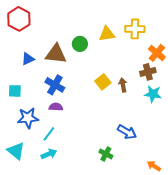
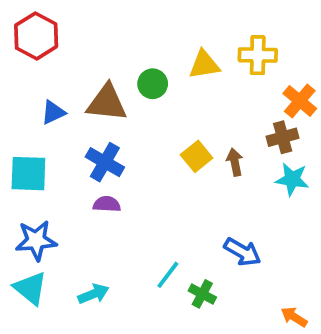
cyan square: (15, 91) -> (28, 174), size x1.5
blue star: (28, 118) -> (36, 240), moved
cyan line: (49, 134) -> (168, 275), moved

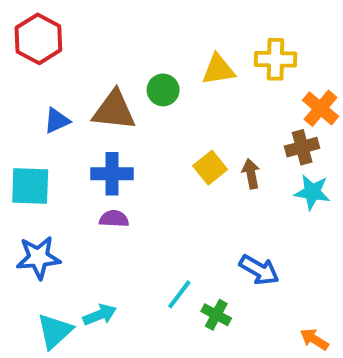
blue cross: (105, 162) -> (112, 174), turned -30
cyan triangle: (30, 288) -> (55, 331), moved, turned 39

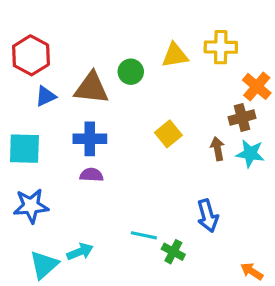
red hexagon: (38, 39) -> (31, 55), moved
brown arrow: (251, 174) -> (217, 149), moved
blue arrow: (259, 270) -> (208, 216), turned 44
cyan line: (179, 294) -> (144, 235), turned 65

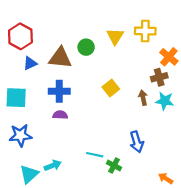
yellow triangle: (175, 55) -> (115, 36), turned -48

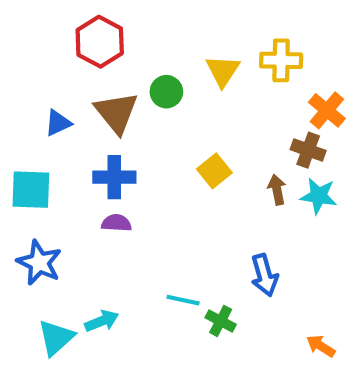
red hexagon: (20, 36) -> (100, 42), moved
brown triangle: (60, 58) -> (116, 113), turned 45
brown cross: (159, 77) -> (308, 150), turned 35
blue star: (20, 135) -> (39, 263), turned 30

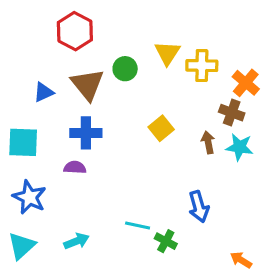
yellow cross: (281, 60) -> (202, 66), moved
purple semicircle: (116, 223) -> (75, 167), moved
cyan triangle: (56, 338) -> (22, 246), moved

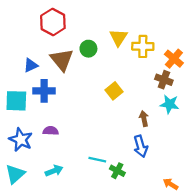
blue cross: (86, 133) -> (44, 91), moved
brown arrow: (208, 142) -> (144, 119), moved
purple semicircle: (75, 167) -> (51, 131), moved

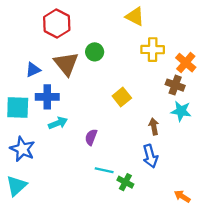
yellow triangle: (118, 38) -> (135, 16), moved, turned -36
purple semicircle: (51, 131) -> (91, 137), moved, turned -72
cyan arrow: (54, 171) -> (58, 123), moved

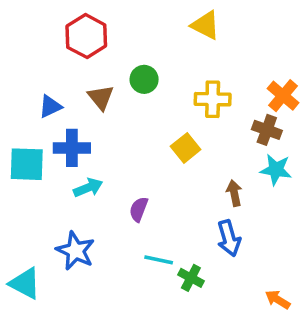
yellow cross: (153, 50) -> (213, 99), moved
brown triangle: (66, 64) -> (101, 97), size x0.7
blue star: (22, 149) -> (75, 251), moved
cyan triangle: (16, 186) -> (25, 283), turned -50

